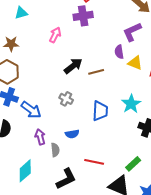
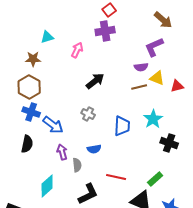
cyan triangle: (21, 13) -> (47, 37), moved
purple semicircle: (119, 52) -> (141, 67), turned -88
brown line: (96, 72) -> (139, 87), moved

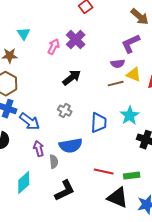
purple cross: (105, 31) -> (76, 40), moved, turned -36
cyan triangle: (47, 37) -> (24, 34), turned -48
blue semicircle: (94, 149) -> (71, 146), size x1.6
red line: (116, 177) -> (104, 172), moved
green rectangle: (155, 179) -> (132, 176), turned 35

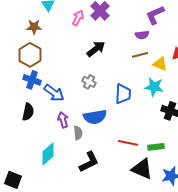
yellow triangle: (134, 75) -> (160, 64), moved
cyan star: (130, 116) -> (154, 87), turned -30

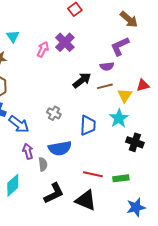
black arrow: (96, 49) -> (82, 80), moved
yellow triangle: (160, 64) -> (125, 95), turned 42
cyan star: (154, 87) -> (119, 118), turned 30
black triangle: (142, 169) -> (86, 200), moved

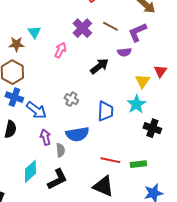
cyan triangle: (13, 36) -> (34, 32), moved
pink arrow: (43, 49) -> (60, 50), moved
red triangle: (143, 85) -> (160, 71), turned -40
brown line: (105, 86) -> (110, 26), moved, turned 42
black L-shape: (54, 193) -> (57, 179), moved

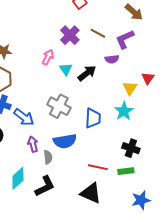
cyan triangle: (34, 32) -> (66, 69), moved
gray cross: (71, 99) -> (59, 106), size x1.6
black cross: (152, 128) -> (131, 148), moved

